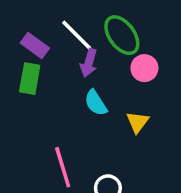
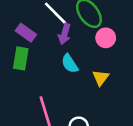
purple rectangle: (35, 46) -> (26, 33), moved
green rectangle: (30, 79) -> (21, 58), moved

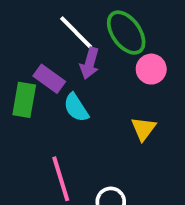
purple rectangle: (26, 33) -> (49, 79), moved
cyan semicircle: (70, 64) -> (76, 108), moved

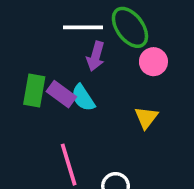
white line: (76, 33) -> (83, 27), turned -45
purple rectangle: (49, 79) -> (61, 94), moved

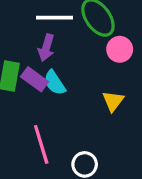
purple arrow: (96, 56) -> (46, 48), moved

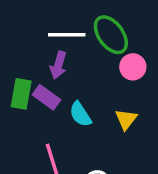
cyan semicircle: (55, 83) -> (80, 114), moved

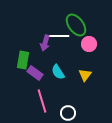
white line: (67, 35) -> (58, 36), moved
purple rectangle: (47, 97) -> (35, 73), moved

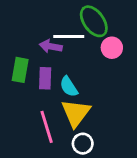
purple arrow: (45, 43) -> (51, 46), turned 84
purple rectangle: (35, 73) -> (45, 78), moved, turned 56
yellow triangle: (85, 75) -> (76, 113), moved, size x1.6

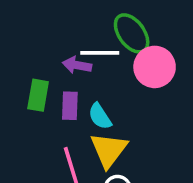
pink circle: (112, 48) -> (155, 67), size x1.5

